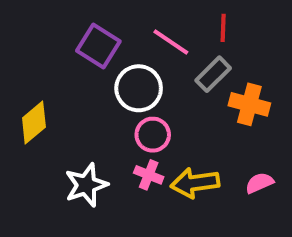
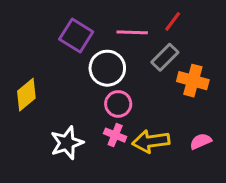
red line: (223, 28) -> (173, 21), turned 35
pink line: (171, 42) -> (132, 32), turned -32

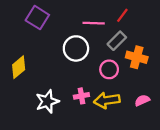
purple square: (76, 35) -> (37, 18), moved
pink circle: (118, 104) -> (109, 69), moved
pink cross: (115, 135) -> (81, 96), turned -32

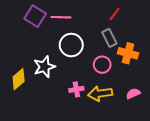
pink line: (94, 23) -> (61, 17), moved
gray rectangle: (117, 41) -> (109, 38), turned -72
yellow diamond: (19, 67) -> (19, 79), moved
white star: (47, 101) -> (44, 67), moved

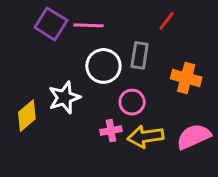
gray rectangle: (109, 38) -> (140, 55), moved, turned 36
pink circle: (102, 65) -> (132, 102), moved
pink semicircle: (133, 94) -> (194, 137), size x1.6

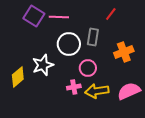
orange cross: (186, 78) -> (124, 52), turned -36

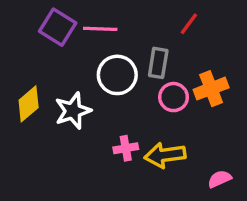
pink circle: (88, 68) -> (174, 97), moved
yellow diamond: (18, 77) -> (29, 104), moved
pink semicircle: (129, 91) -> (220, 179), moved, size x0.6

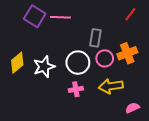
red line: (189, 24) -> (130, 14), moved
white circle: (117, 75) -> (78, 63), moved
yellow arrow: (165, 155) -> (111, 86), moved

